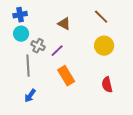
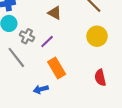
gray line: (28, 66) -> (16, 57), turned -35
blue arrow: (30, 96) -> (41, 89), moved, turned 40

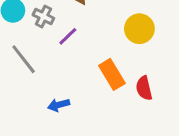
gray cross: (27, 36) -> (43, 16), moved
orange rectangle: (57, 68) -> (112, 74), moved

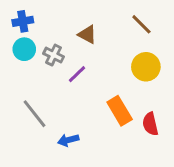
gray line: (24, 59) -> (35, 114), moved

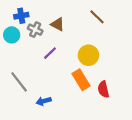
blue cross: (23, 21) -> (21, 16), moved
gray cross: (54, 55) -> (35, 30), moved
yellow circle: (146, 67) -> (88, 55), moved

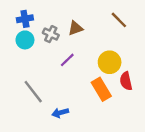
blue cross: (21, 16) -> (25, 19), moved
brown triangle: (58, 24) -> (75, 28), turned -48
red semicircle: (103, 89) -> (126, 81), moved

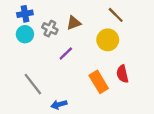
yellow circle: (110, 62) -> (108, 40), moved

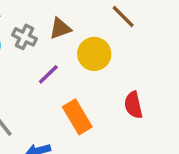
yellow circle: (108, 40) -> (94, 54), moved
orange rectangle: (99, 82) -> (77, 117), moved

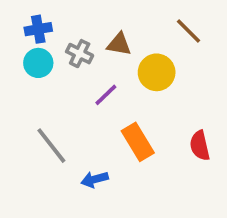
brown triangle: (60, 28) -> (119, 44), turned 30
red semicircle: (133, 105) -> (200, 146), moved

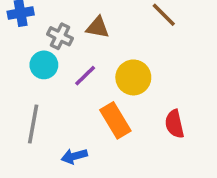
cyan circle: (38, 63) -> (44, 65), moved
yellow circle: (157, 72) -> (133, 77), moved
gray line: (51, 146) -> (33, 124), turned 48

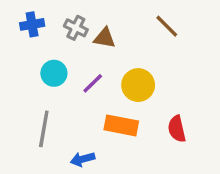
gray cross: (60, 36) -> (76, 28), moved
orange rectangle: (115, 120) -> (121, 125), turned -48

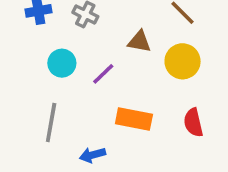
brown triangle: (104, 38) -> (139, 42), moved
yellow circle: (138, 85) -> (183, 61), moved

